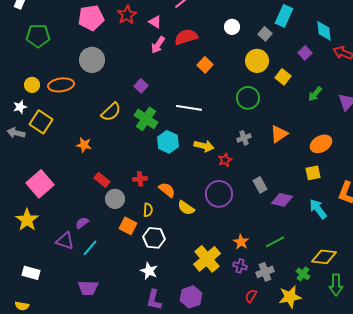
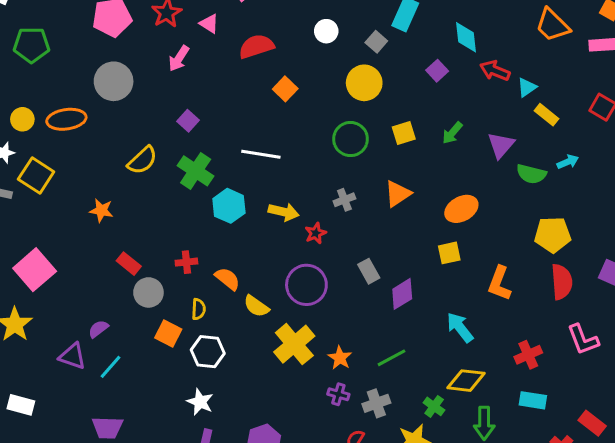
pink arrow: (158, 45) -> (179, 59), moved
yellow square: (283, 77) -> (404, 133), moved, turned 35
purple diamond: (282, 200) -> (402, 294), turned -45
cyan arrow: (318, 209) -> (460, 327), moved
yellow cross: (207, 259) -> (294, 344), moved

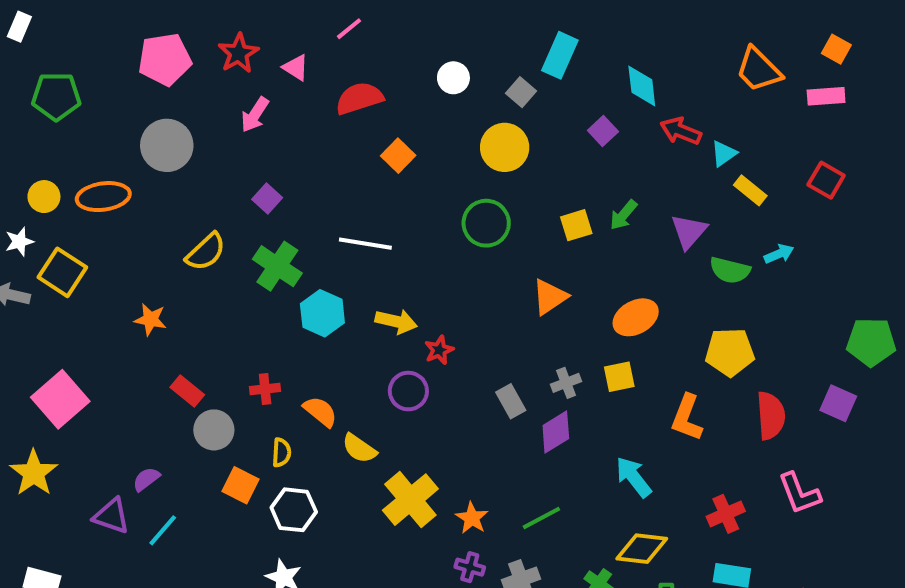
yellow square: (404, 133) -> (576, 225), moved
gray cross: (344, 200) -> (566, 383), moved
yellow pentagon: (553, 235) -> (730, 352), moved
purple circle: (306, 285) -> (408, 391), moved, size x0.7

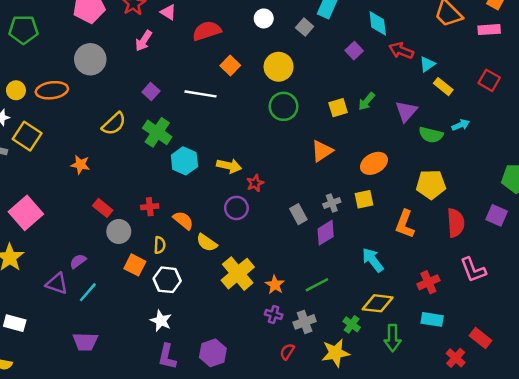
yellow circle: (505, 147) -> (279, 67), moved
white line: (365, 244) -> (201, 94), moved

